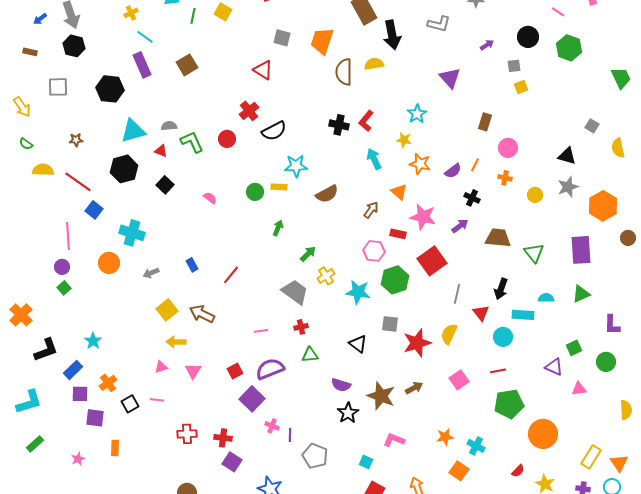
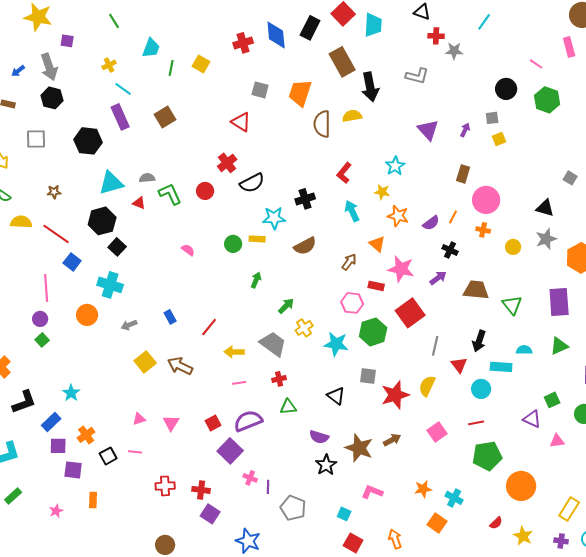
purple arrow: (487, 45) -> (465, 130), moved, turned -32
black cross: (339, 125) -> (305, 199), moved, turned -30
pink circle: (508, 148) -> (486, 200), size x1.4
black square: (165, 185) -> (117, 247), moved
yellow arrow: (176, 342) -> (234, 352), moved

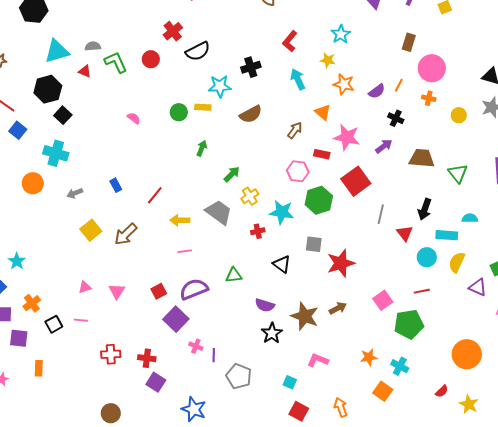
brown arrow: (180, 366) -> (126, 234), turned -70
red cross: (279, 379) -> (258, 231), moved
yellow semicircle: (427, 386) -> (457, 262), moved
green pentagon: (487, 456) -> (409, 324), moved

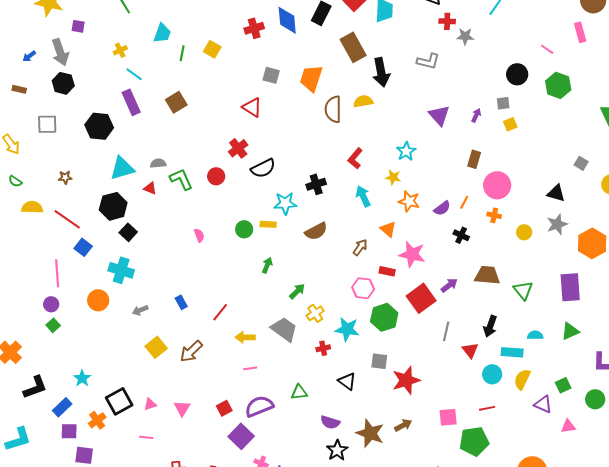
pink semicircle: (134, 118) -> (199, 235), turned 32
purple arrow: (384, 146) -> (449, 285), moved
pink square: (383, 300) -> (448, 417), turned 30
black square: (54, 324) -> (119, 401), moved, size x1.5

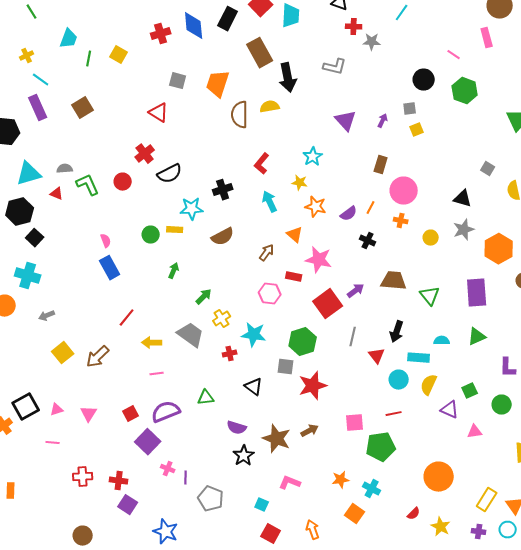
blue rectangle: (181, 302) -> (110, 268), moved, size x1.6
green hexagon: (384, 317) -> (303, 342), moved

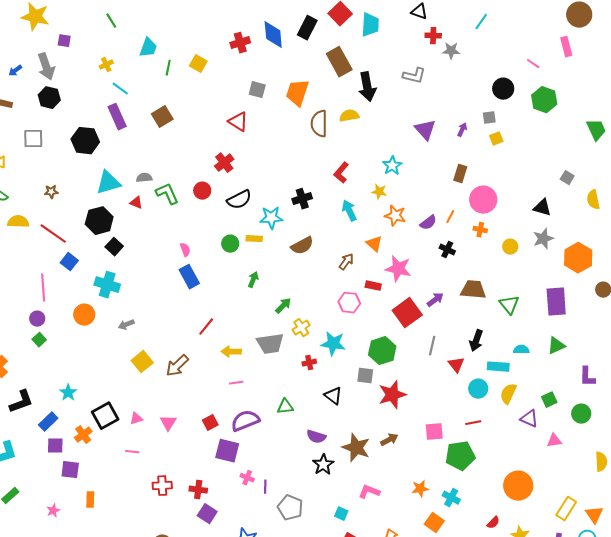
black semicircle: (170, 174) -> (239, 200), moved
gray trapezoid: (191, 335) -> (270, 344), turned 136
purple square: (148, 442) -> (227, 451), turned -30

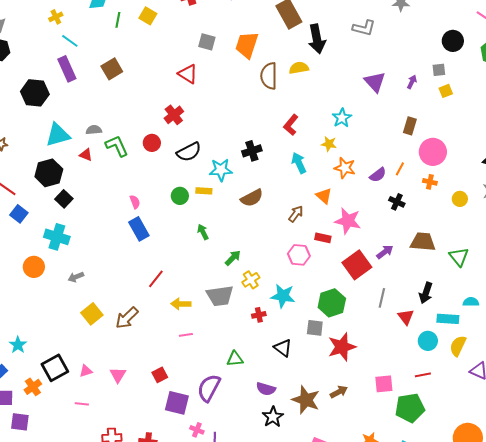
green arrow: (253, 280) -> (203, 232), turned -49
purple semicircle: (245, 421) -> (209, 388), moved, turned -40

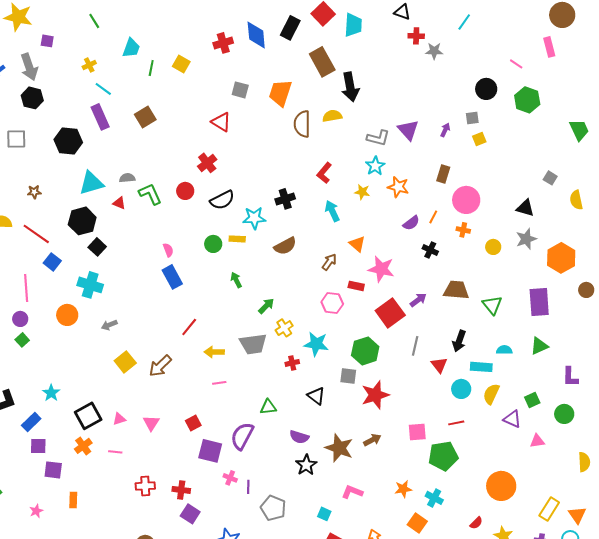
gray L-shape: (364, 28) -> (378, 138), moved
orange star: (345, 168) -> (398, 187), moved
orange cross: (33, 387) -> (83, 446), moved

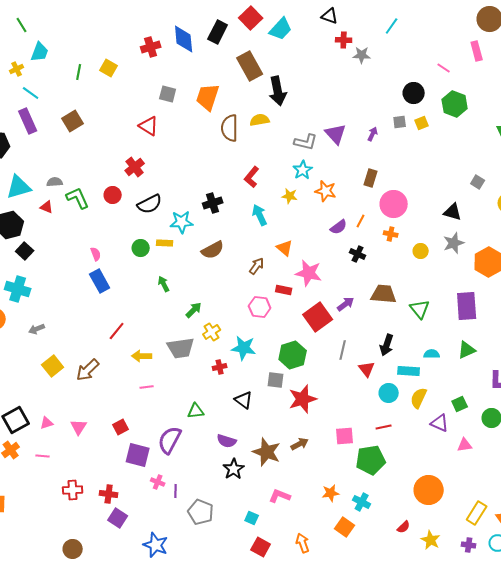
cyan trapezoid: (353, 25) -> (281, 29), turned 40
cyan trapezoid: (131, 48) -> (40, 52), moved
yellow square: (479, 139) -> (422, 123), moved

